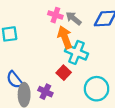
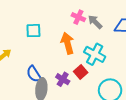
orange arrow: (65, 37) -> (68, 43), moved
purple cross: (45, 92) -> (63, 79), moved

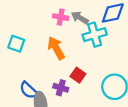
cyan square: (33, 31) -> (16, 44), turned 35
cyan cross: (95, 54) -> (95, 35), moved, turned -30

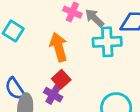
red square: (78, 75) -> (61, 79), moved

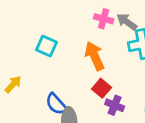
purple cross: (53, 95) -> (115, 105), moved

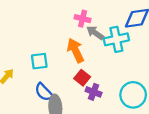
gray arrow: (127, 22) -> (95, 33), moved
cyan square: (47, 46) -> (39, 61), moved, turned -30

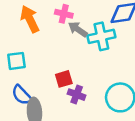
orange arrow: (76, 50) -> (30, 19), moved
red square: (82, 78) -> (64, 79), turned 35

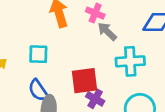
cyan cross: (101, 36) -> (130, 61), moved
red square: (64, 79) -> (85, 81), size x1.5

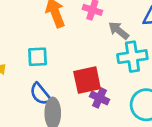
gray arrow: (107, 31) -> (119, 30), moved

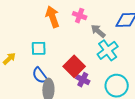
cyan cross: (132, 57) -> (108, 50), turned -30
red square: (87, 80) -> (74, 66), turned -35

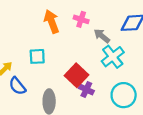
blue semicircle: (40, 75) -> (17, 86), moved

